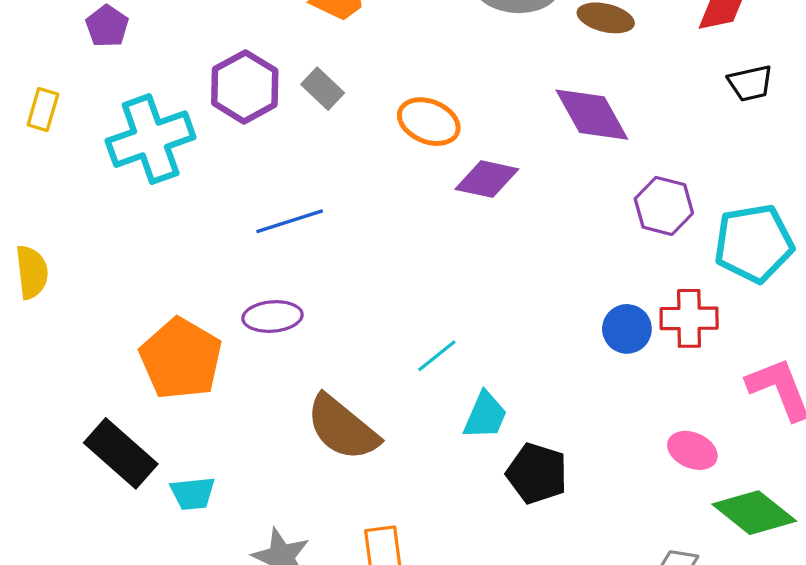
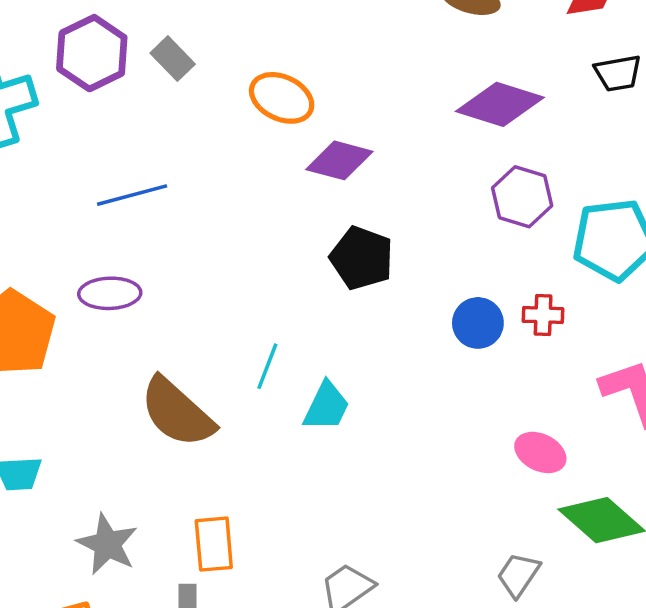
purple diamond: (592, 115) -> (500, 104), moved, turned -46
red cross: (689, 318) -> (543, 315), size x0.7
cyan line: (437, 356) -> (267, 366), moved, turned -33
black pentagon: (537, 473) -> (362, 258), moved

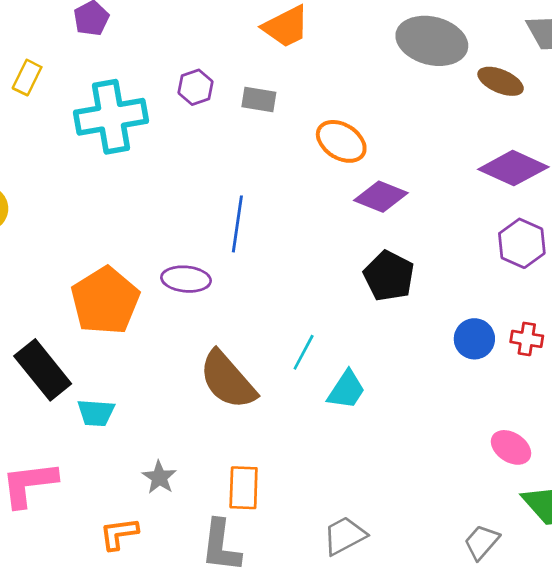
purple hexagon: (92, 53) -> (195, 87), size x0.6
gray rectangle: (173, 59) -> (259, 100), turned -44
blue line: (132, 195) -> (237, 224), moved, turned -74
gray star: (107, 544) -> (159, 477), size x0.7

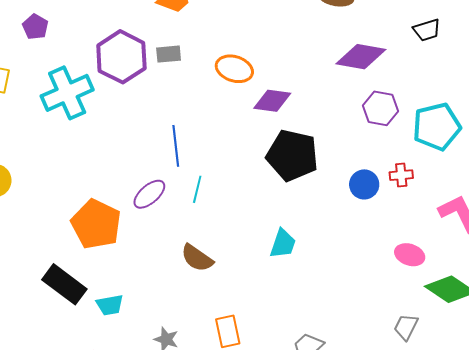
purple hexagon: (195, 87) -> (121, 57), size x2.0
black pentagon: (389, 276) -> (292, 155), size x1.4
purple ellipse: (186, 279) -> (149, 194), turned -32
cyan line: (304, 352) -> (197, 189), moved
brown semicircle: (228, 380) -> (197, 258), size x0.7

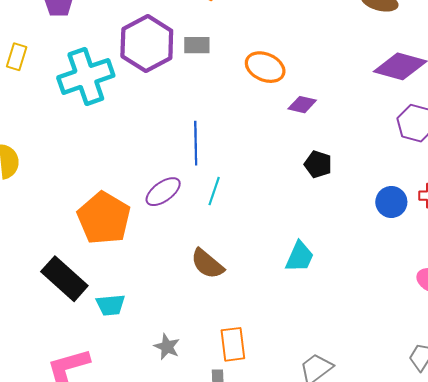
purple diamond: (272, 101) -> (302, 105), size x0.7
black pentagon: (292, 155) -> (318, 164), size x0.5

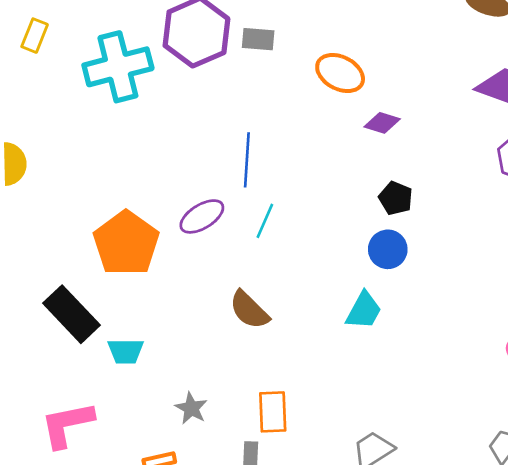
blue circle: (391, 202) -> (388, 249), moved

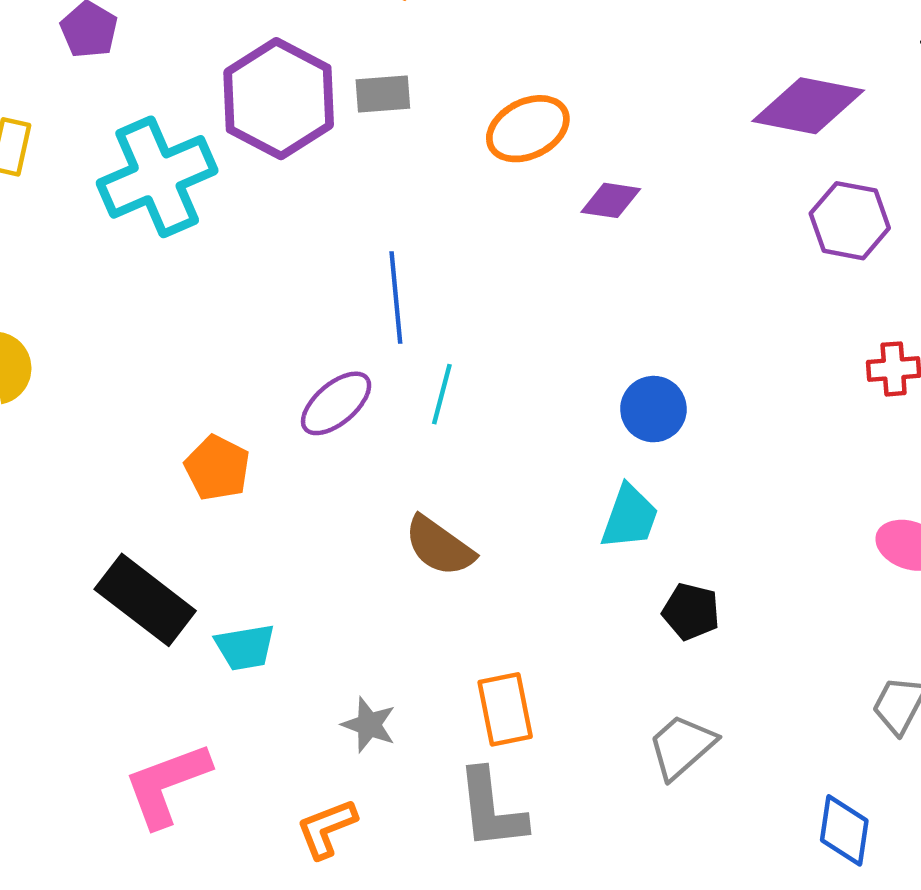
orange ellipse: (340, 73) -> (528, 129), turned -45
black pentagon: (396, 198) -> (691, 612), moved
orange pentagon: (126, 243) -> (217, 468), size x0.6

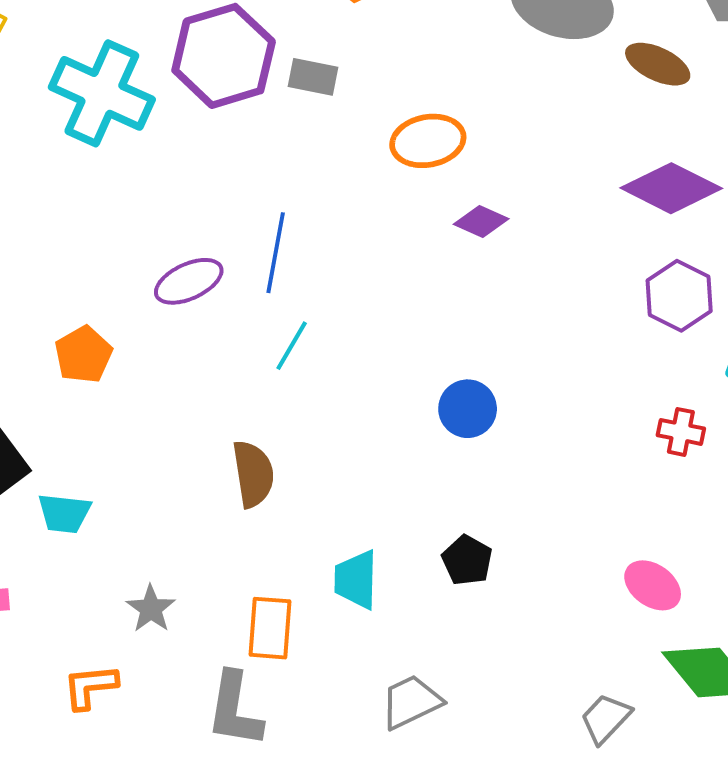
cyan cross: (157, 177) -> (102, 93), turned 32
purple ellipse: (336, 403) -> (189, 281), moved
cyan trapezoid: (630, 517) -> (356, 580), moved, turned 146
brown semicircle: (439, 546) -> (253, 474), turned -150
black pentagon: (691, 612) -> (467, 560), moved

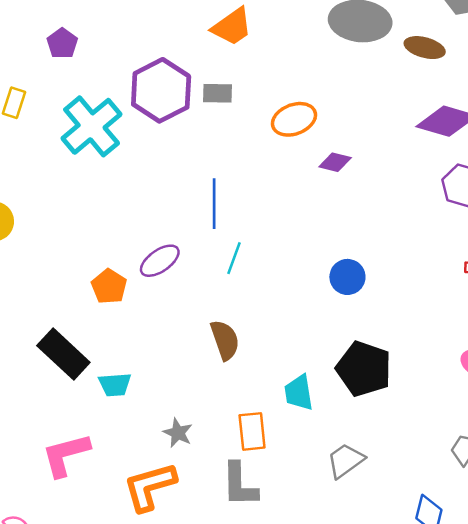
cyan cross: (102, 93) -> (92, 126), turned 36
purple ellipse: (189, 281) -> (160, 261), moved
black pentagon: (467, 560) -> (364, 369), size x1.8
orange L-shape: (90, 687) -> (150, 487), size x1.6

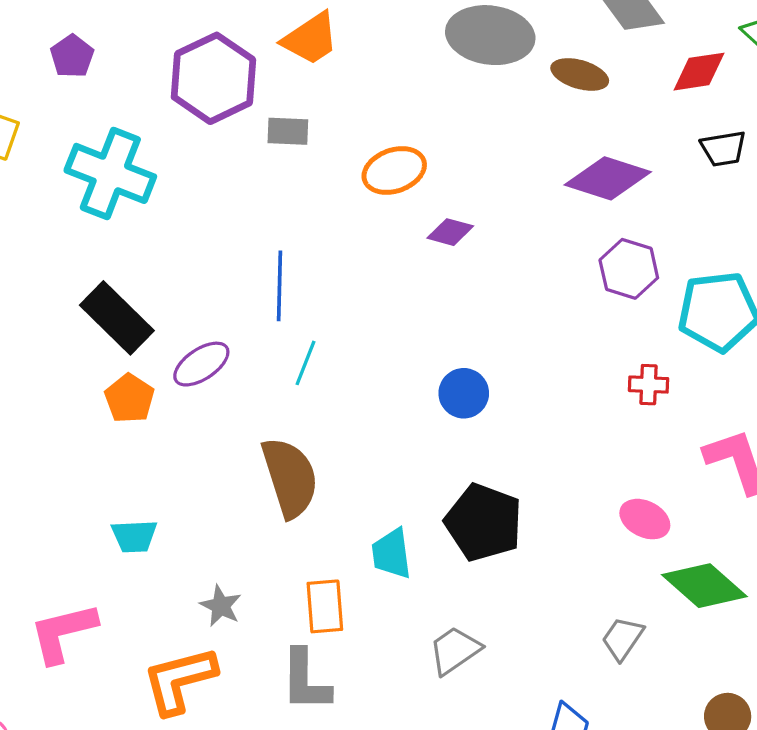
purple hexagon: (161, 90) -> (213, 78), moved
cyan cross: (92, 126) -> (110, 173), turned -30
brown semicircle: (225, 340) -> (290, 477), size x1.4
black rectangle: (63, 354) -> (117, 318), moved

